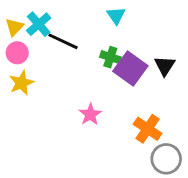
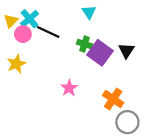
pink circle: (17, 53) -> (23, 34), moved

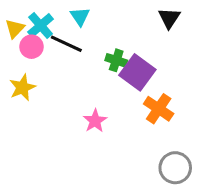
cyan triangle: (89, 12) -> (80, 16), moved
black triangle: (126, 51) -> (169, 18), moved
orange cross: (113, 99) -> (159, 109), moved

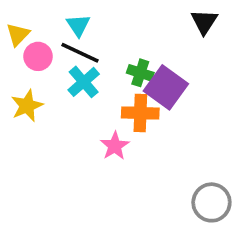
cyan triangle: (80, 16) -> (78, 25), moved
cyan cross: (41, 26) -> (84, 82), moved
orange cross: (159, 109) -> (140, 113), moved, turned -32

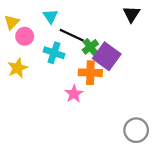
black line: (80, 53) -> (72, 35), moved
green cross: (140, 73) -> (90, 47), turned 35
cyan cross: (84, 82) -> (54, 53), turned -30

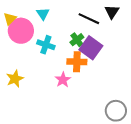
black line: (72, 35) -> (89, 19), moved
pink circle: (25, 36) -> (21, 31), size x1.6
yellow star: (18, 68) -> (15, 79), moved

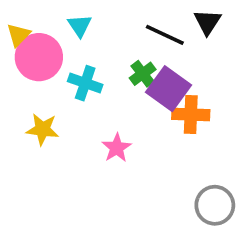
orange cross: (77, 62) -> (191, 114), moved
yellow star: (15, 79) -> (43, 129), moved, turned 30

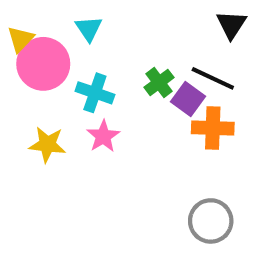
black line: (165, 35) -> (213, 78), moved
purple square: (169, 89) -> (188, 99), size x0.7
pink star: (117, 148) -> (103, 136), moved
gray circle: (215, 205) -> (211, 221), moved

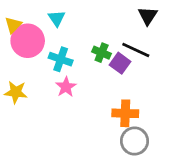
green cross: (159, 82) -> (102, 53), turned -30
orange cross: (213, 128) -> (125, 113), moved
yellow star: (47, 144) -> (16, 92), moved

